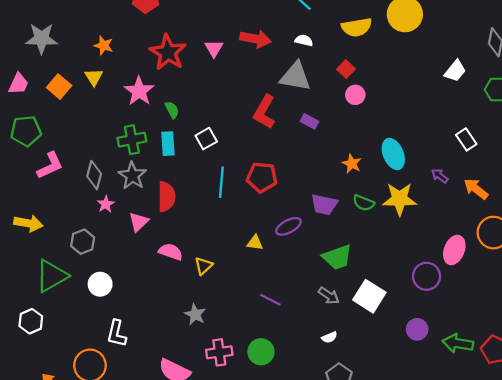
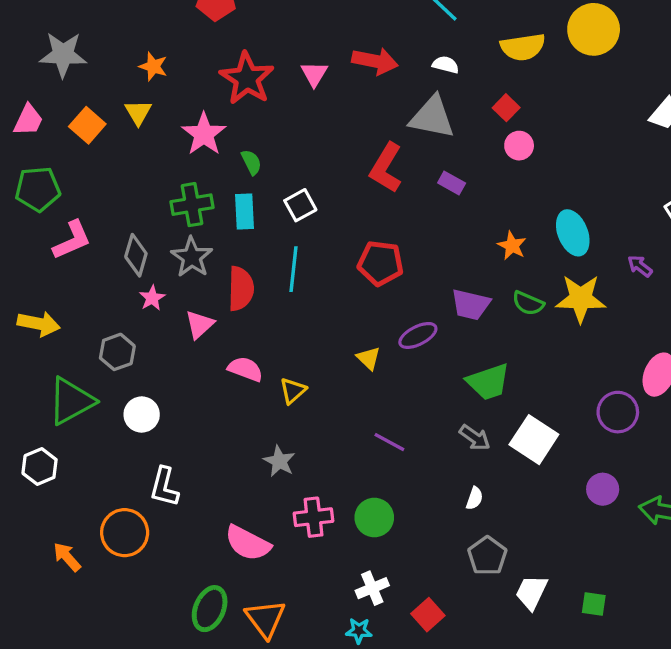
cyan line: (221, 182) -> (293, 269), moved
yellow triangle: (255, 243) -> (369, 358), turned 36
white semicircle: (329, 337) -> (475, 498), turned -49

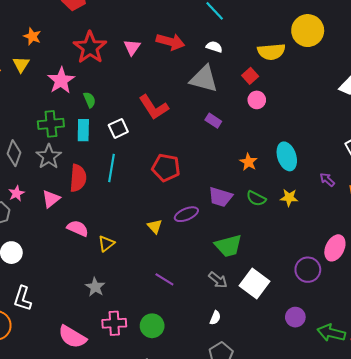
yellow semicircle: (523, 47) -> (271, 52), moved
red L-shape: (386, 168) -> (154, 107), moved, turned -68
pink star: (152, 298) -> (16, 193), moved
yellow star: (581, 299) -> (289, 198), size x0.6

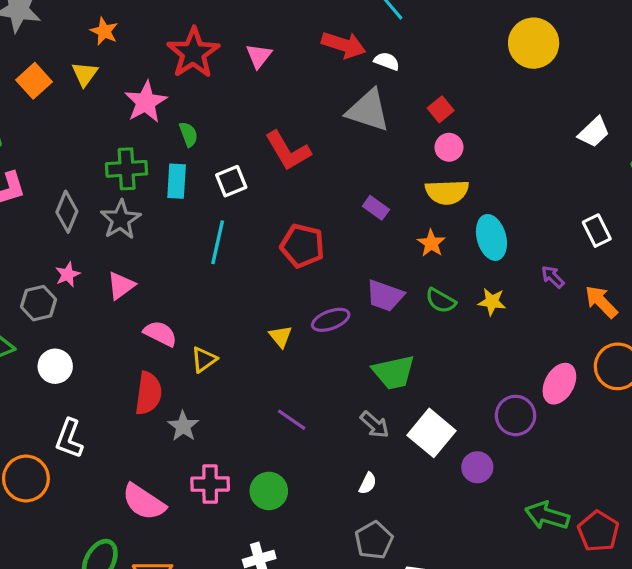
red arrow: (170, 42) -> (344, 45), moved
yellow semicircle: (271, 52) -> (447, 192), moved
purple rectangle: (213, 121) -> (376, 208), moved
red semicircle: (78, 178) -> (148, 393), moved
purple circle: (295, 317) -> (477, 467), moved

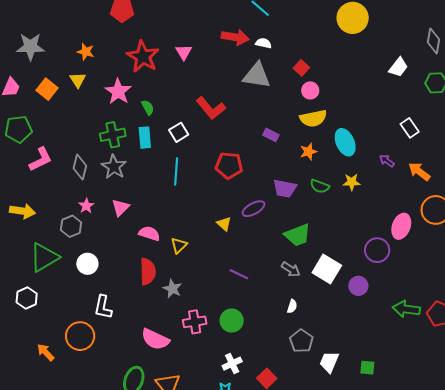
orange star: (431, 243) -> (308, 152), turned 30

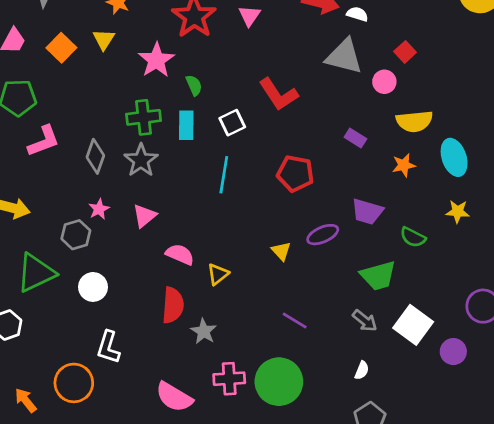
pink circle: (310, 90) -> (384, 82), moved
green semicircle: (320, 186) -> (413, 237), moved
green circle: (232, 321) -> (279, 382), size x1.5

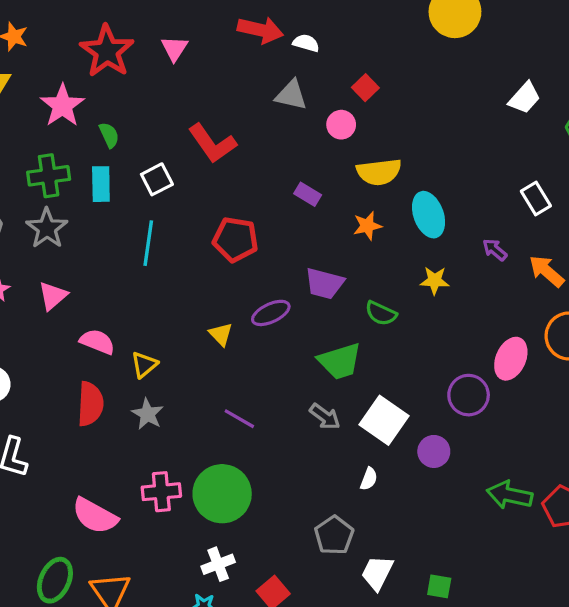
gray triangle: (344, 56) -> (291, 95), size x0.7
gray star: (204, 331) -> (148, 414), moved
white semicircle: (362, 370) -> (369, 479), moved

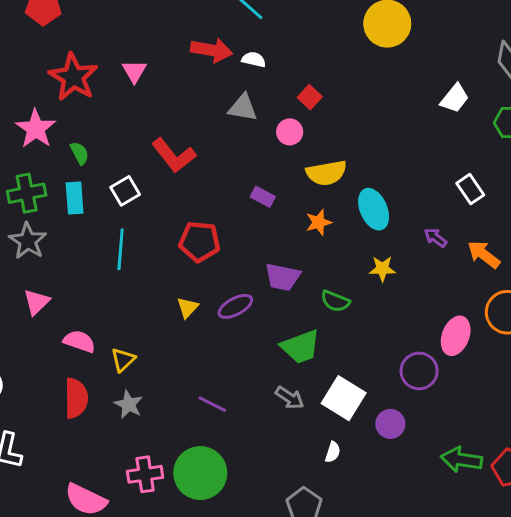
yellow triangle: (221, 334) -> (188, 308), moved, turned 30

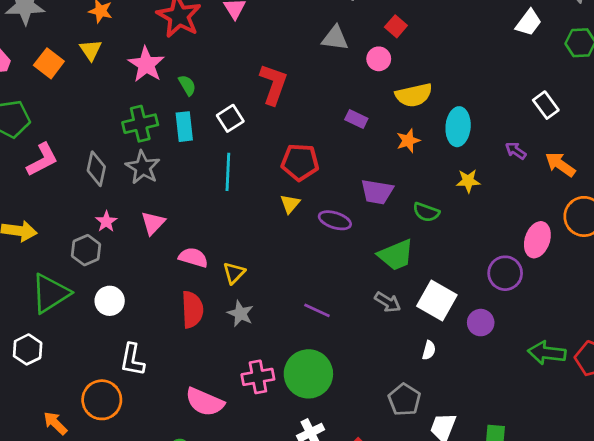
red L-shape: (174, 155) -> (273, 84), turned -120
cyan ellipse: (374, 209) -> (458, 127), turned 30
purple ellipse: (235, 306) -> (335, 220), turned 48
yellow triangle: (188, 308) -> (290, 204), moved

